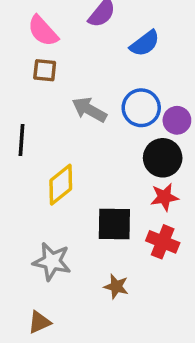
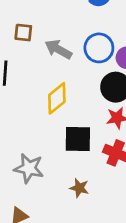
brown square: (45, 70) -> (23, 33), moved
yellow diamond: (61, 185) -> (57, 98), moved

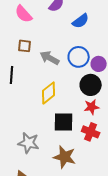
brown star: (79, 188) -> (65, 157), size x1.6

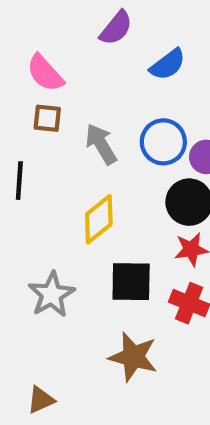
pink semicircle: (24, 14) -> (45, 73), moved
gray arrow: (50, 58) -> (101, 144), turned 30
gray star: (29, 143) -> (52, 295), moved, turned 30

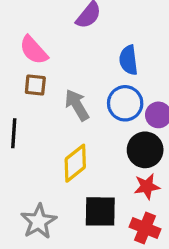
blue semicircle: (168, 64) -> (128, 60), moved, turned 120

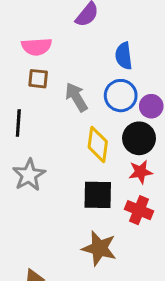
pink semicircle: (34, 50) -> (37, 47), turned -52
yellow diamond: (75, 163) -> (98, 144), moved, turned -44
gray star: (39, 221) -> (29, 175), moved

